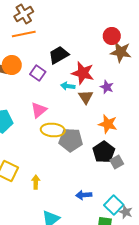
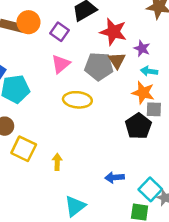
cyan arrow: (68, 86) -> (149, 71), moved
pink triangle: (39, 110) -> (61, 64), moved
gray pentagon: (71, 140) -> (99, 66), moved
gray square: (117, 162) -> (154, 109), moved, turned 32

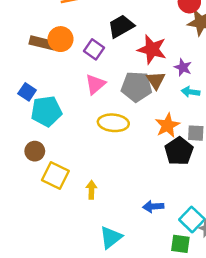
orange star: (143, 93) -> (167, 125), moved, turned 30

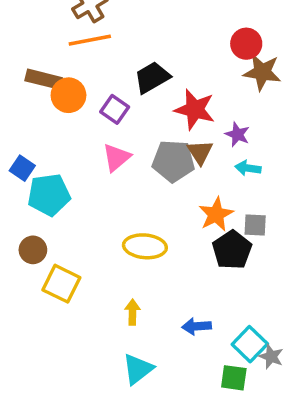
brown rectangle: (42, 43) -> (44, 79), moved
yellow ellipse: (113, 123) -> (145, 246), moved
yellow arrow: (91, 190) -> (132, 312), moved

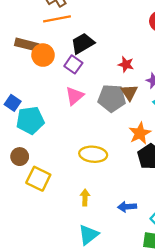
black trapezoid: (152, 77) -> (83, 43), moved
red star: (195, 109) -> (126, 64), size x0.6

